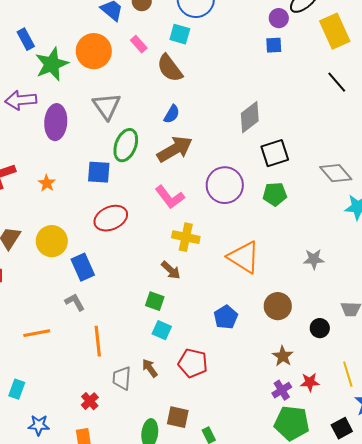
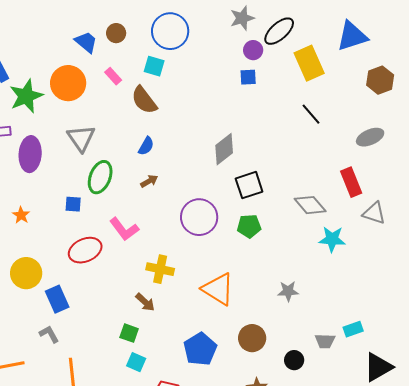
brown arrow: (175, 149) -> (149, 181), size x0.5
blue square: (99, 172) -> (73, 204), size x0.7
pink L-shape: (170, 197) -> (124, 229), moved
blue pentagon: (226, 317) -> (200, 349), size x1.4

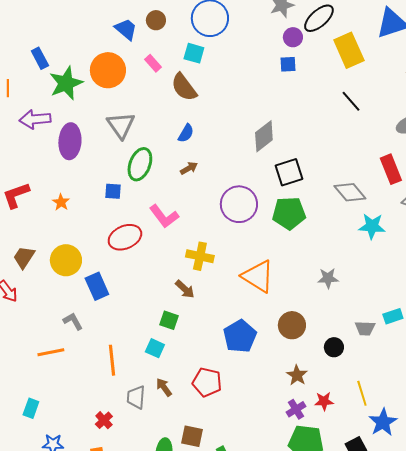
green pentagon: (249, 226) -> (289, 213), size x1.4
gray L-shape: (49, 334) -> (73, 321), moved
cyan square: (136, 362) -> (155, 348), moved

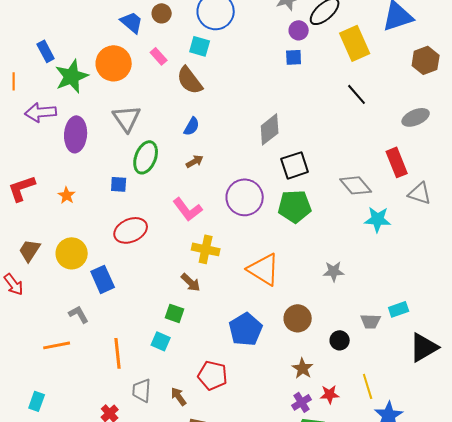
pink L-shape: (164, 216) -> (188, 209), moved
brown arrow: (164, 387) -> (179, 396), moved

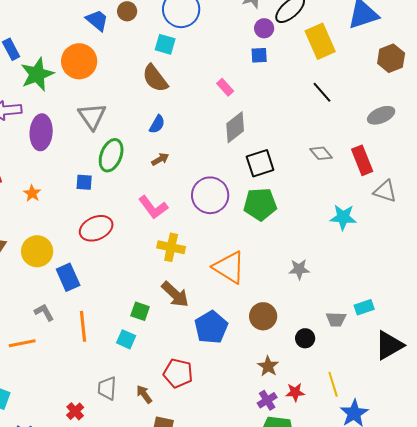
pink rectangle: (159, 56) -> (225, 87), moved
gray diamond: (356, 185) -> (321, 153), moved, size x0.7
brown arrow: (191, 282) -> (175, 294), moved, size x1.4
orange line: (118, 353) -> (83, 326), moved

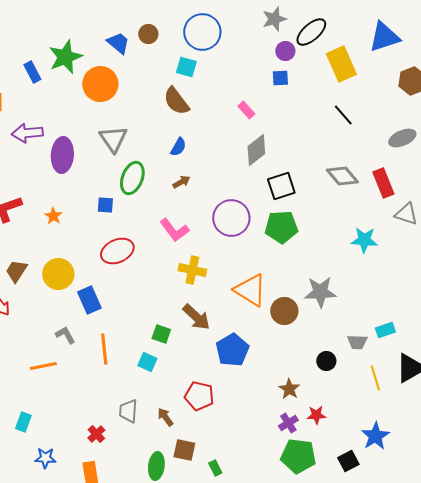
green star: (37, 74) -> (65, 57), moved
gray diamond: (321, 153) -> (342, 176), size x1.4
gray star: (299, 269) -> (320, 292), size x1.5
brown circle: (263, 316) -> (284, 311), moved
yellow line: (333, 384) -> (375, 378), moved

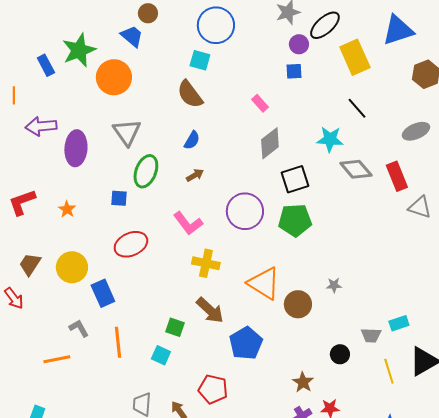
brown circle: (148, 34) -> (148, 13), moved
cyan star: (364, 240) -> (330, 139), moved
gray star: (320, 292) -> (334, 285), size x0.5

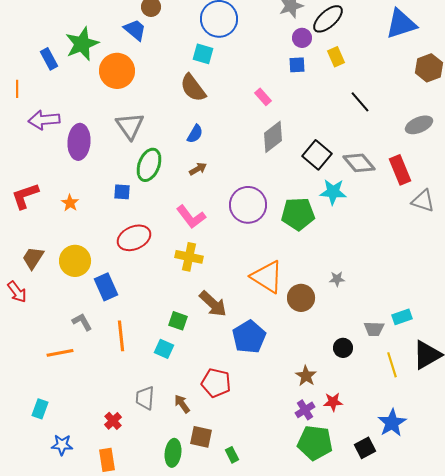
yellow rectangle: (355, 57) -> (336, 57), moved, size x0.6
cyan star: (330, 139) -> (333, 192), moved
black square: (295, 179) -> (317, 155), moved, turned -32
yellow cross: (206, 263) -> (189, 257), moved

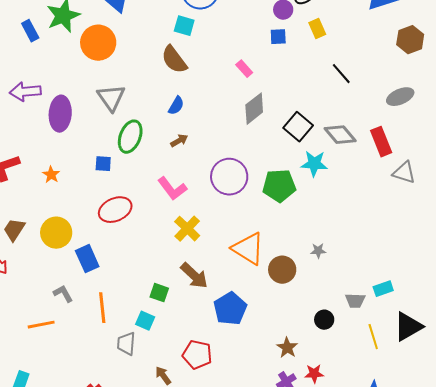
yellow cross: (189, 257) -> (187, 229), moved, turned 32
gray trapezoid: (145, 398) -> (126, 344), moved

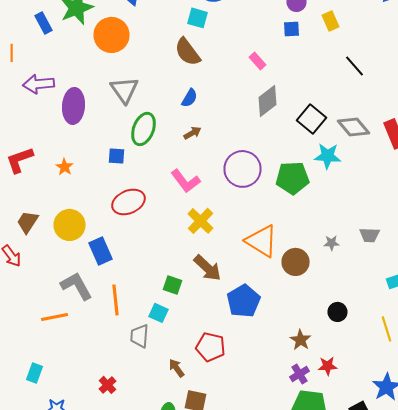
gray L-shape: (63, 294) -> (76, 286), size x1.6
gray trapezoid: (355, 301) -> (370, 235), moved

